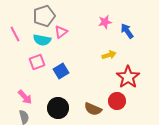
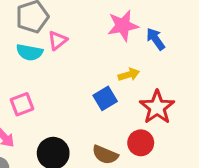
pink star: (105, 22) -> (123, 26), size x1.5
pink square: (37, 62) -> (22, 104), moved
blue square: (61, 71) -> (105, 98), moved

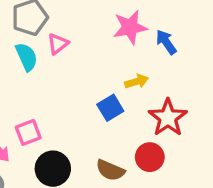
cyan semicircle: (29, 52) -> (27, 57), turned -125
pink square: (22, 104) -> (28, 132), moved

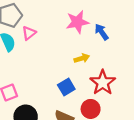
blue square: (110, 108) -> (66, 87), moved

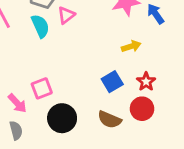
red star: (103, 83) -> (146, 82), moved, size x0.6

